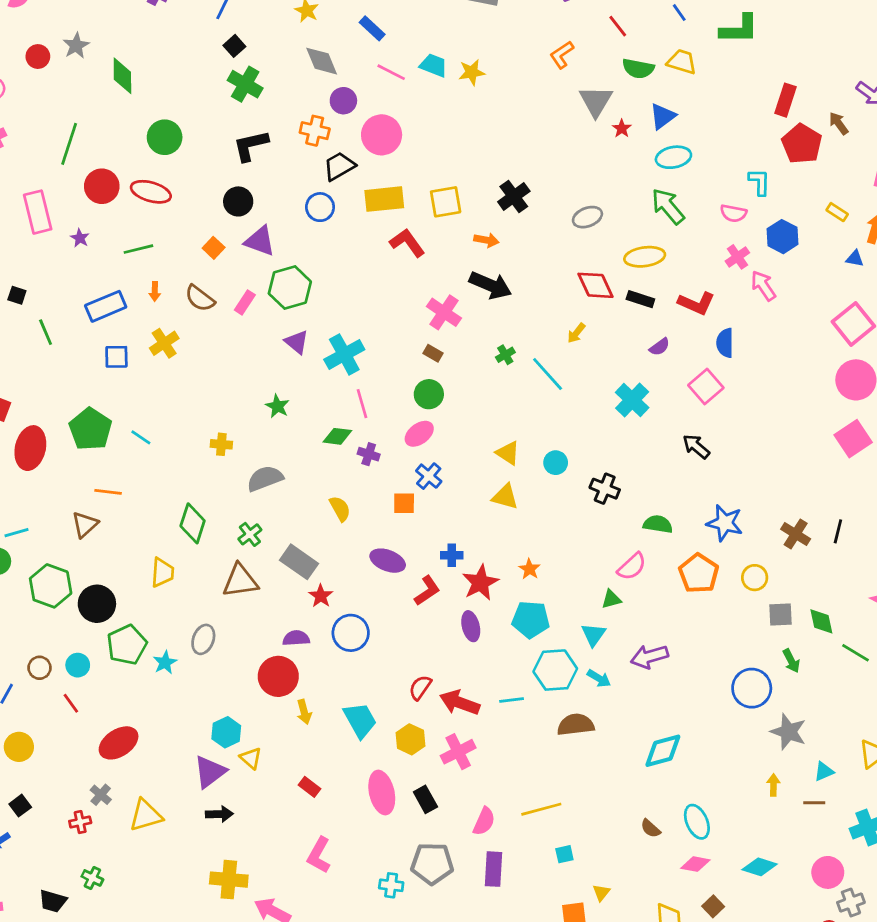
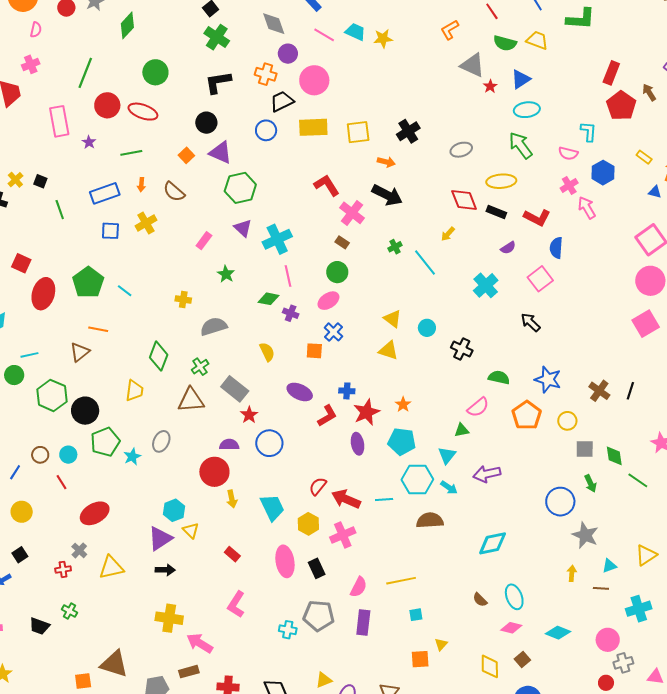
green diamond: (122, 76) -> (127, 25), turned 40
gray triangle: (596, 101) -> (473, 65), turned -40
red L-shape: (407, 243) -> (327, 185), moved
pink rectangle: (245, 302) -> (204, 241), moved

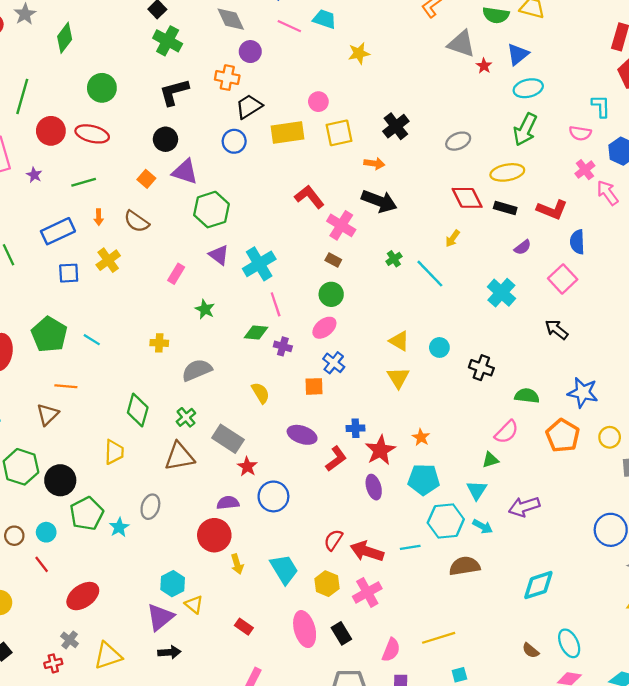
yellow star: (383, 39) -> (359, 53), moved
pink circle: (314, 80) -> (318, 102), moved, size x0.6
green arrow: (521, 145) -> (525, 129), turned -112
yellow triangle: (388, 350) -> (398, 378), turned 45

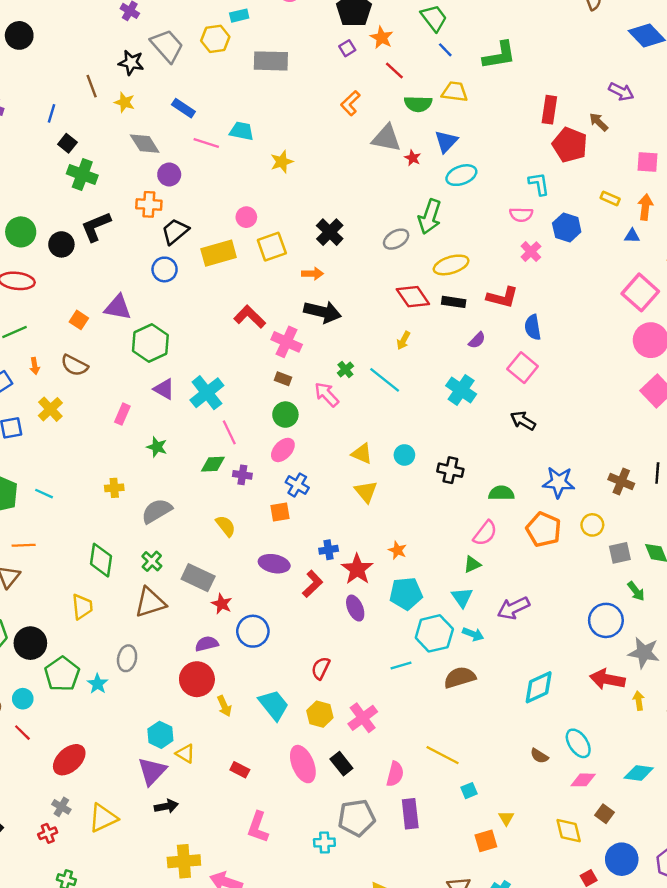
green arrow: (525, 129) -> (430, 217), moved
black circle: (165, 139) -> (61, 244), moved
pink arrow: (607, 193) -> (327, 394), moved
red arrow: (367, 551) -> (607, 679), moved
yellow line: (439, 638) -> (443, 755), turned 52

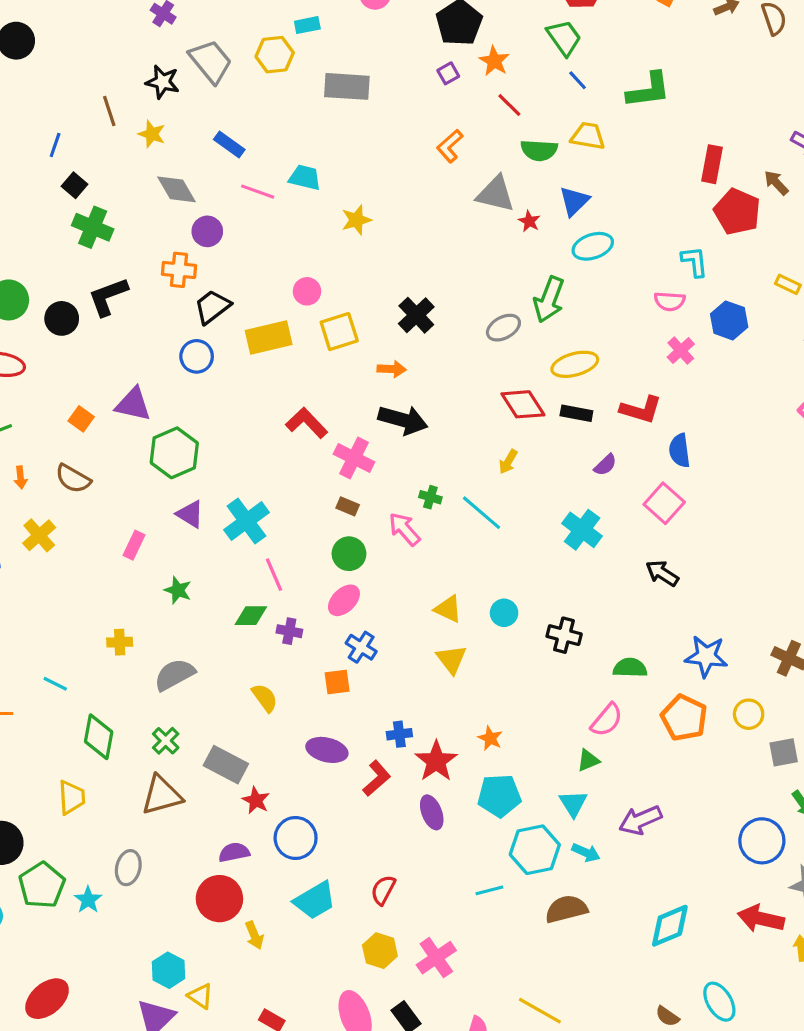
green cross: (345, 369) -> (430, 497), turned -35
cyan line: (44, 494) -> (55, 684), moved
cyan trapezoid: (274, 705) -> (315, 900), moved, turned 96

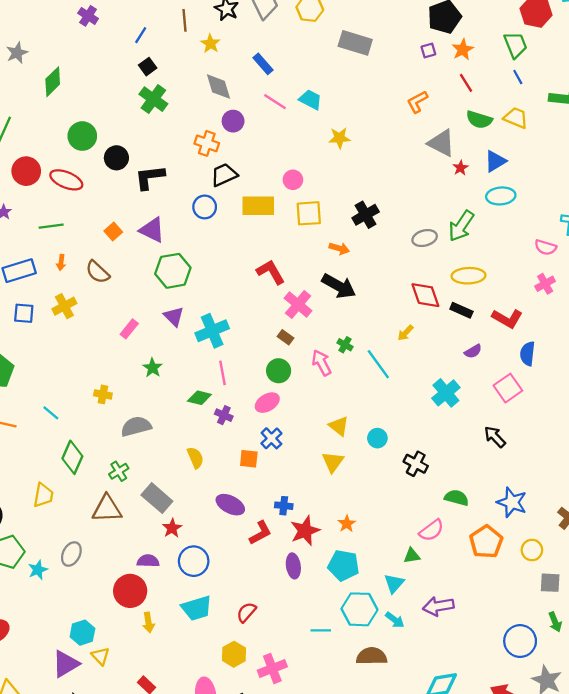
black L-shape: (108, 297) -> (150, 177), moved

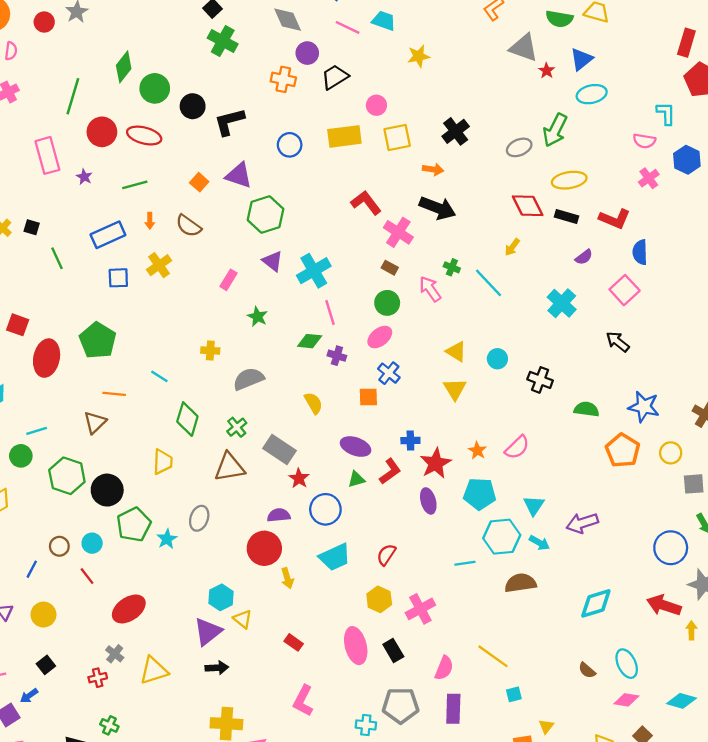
green diamond: (53, 82) -> (124, 67), moved
black trapezoid: (224, 175) -> (335, 77), moved
pink semicircle: (431, 530) -> (517, 447), moved
green triangle: (412, 556) -> (356, 479), moved

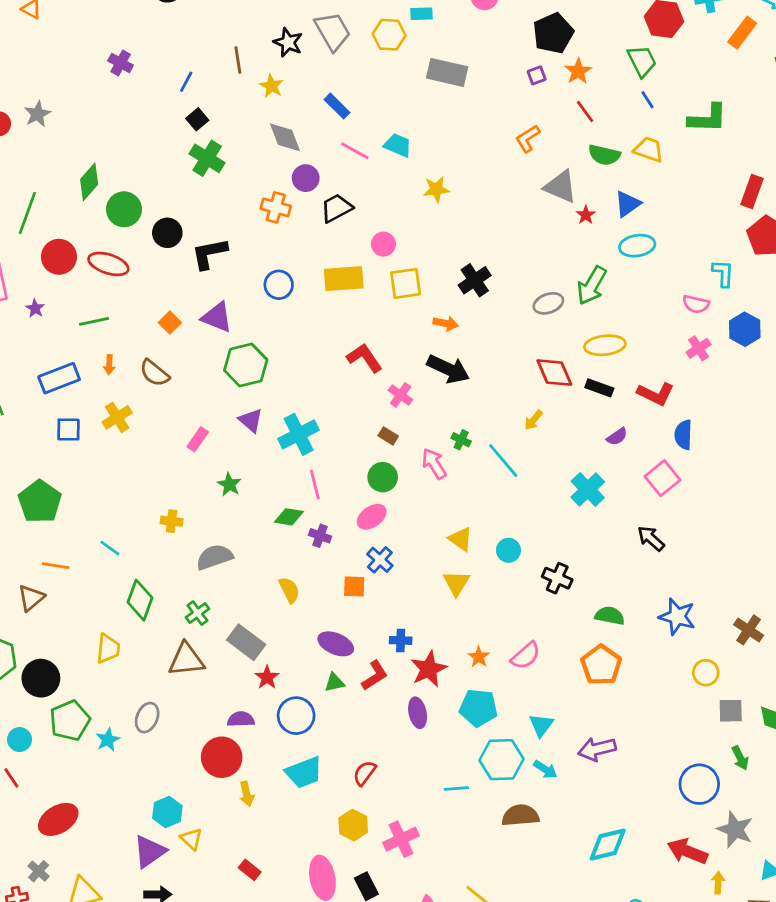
pink cross: (398, 232) -> (401, 395), size x0.7
orange pentagon: (623, 451) -> (601, 665), moved

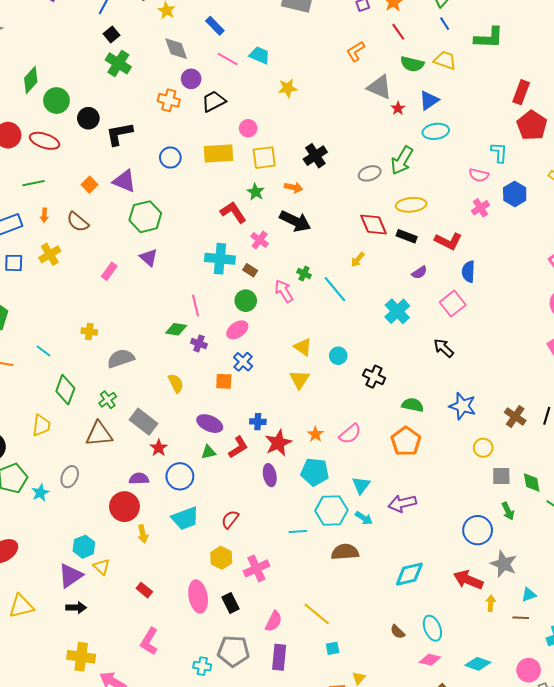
cyan cross: (299, 434) -> (220, 259), moved, turned 32
green star: (229, 484) -> (256, 192), moved

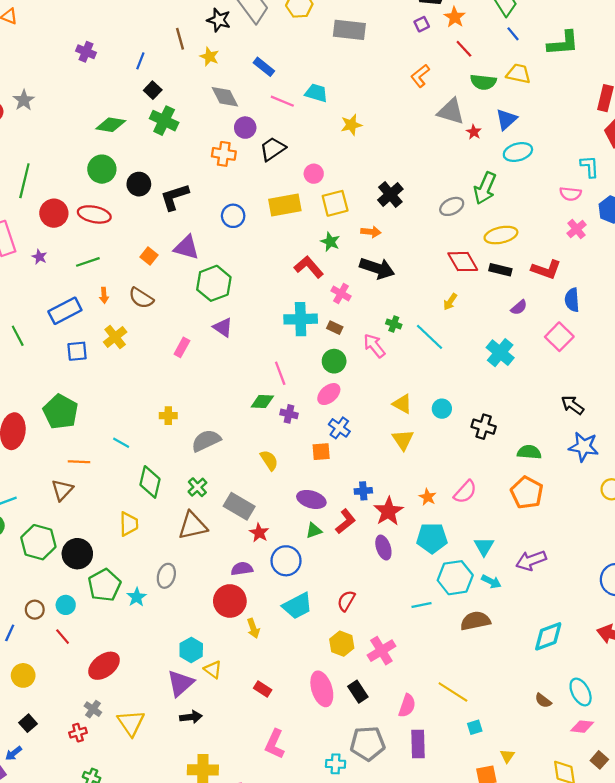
green diamond: (31, 80) -> (111, 125), moved, turned 64
black arrow: (444, 348) -> (573, 405), moved
yellow triangle: (21, 606) -> (131, 723), turned -44

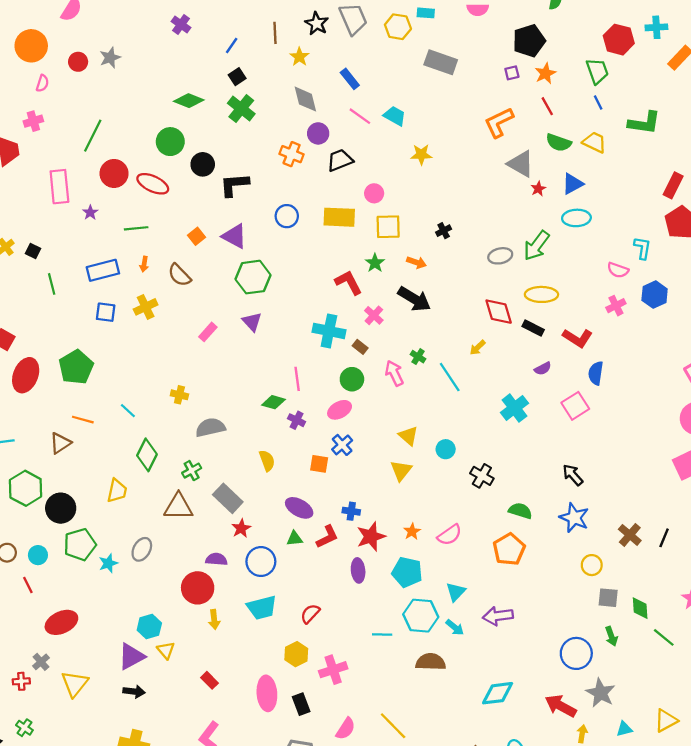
orange L-shape: (420, 76) -> (499, 122), size x1.4
black cross: (390, 194) -> (444, 231), size x0.6

